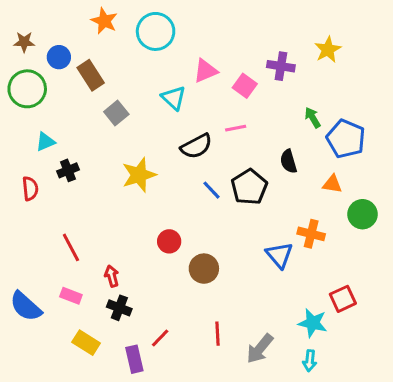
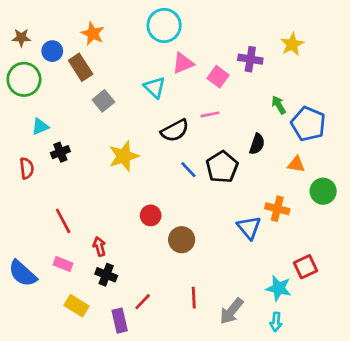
orange star: (104, 21) -> (93, 34), moved
cyan circle: (156, 31) -> (164, 25), moved
black semicircle: (288, 161) -> (257, 144), turned -145

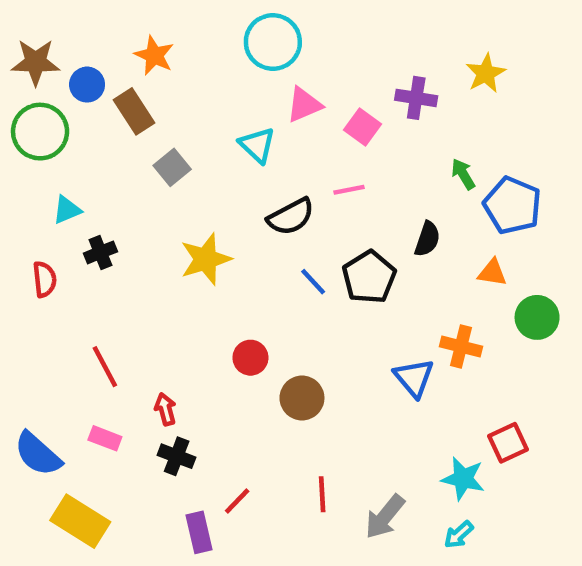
brown star: (21, 38) -> (36, 62), size x1.5
yellow rectangle: (77, 306) -> (80, 521), moved, size x1.4
cyan arrow: (276, 322) -> (459, 535), turned 42

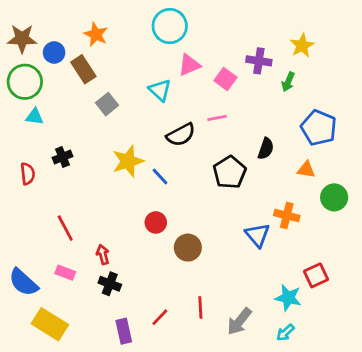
green arrow: (463, 174) -> (288, 82), moved, turned -126
cyan triangle: (67, 210) -> (35, 117), moved, turned 30
blue line: (313, 282) -> (160, 177), moved
red line: (237, 501) -> (160, 317), moved

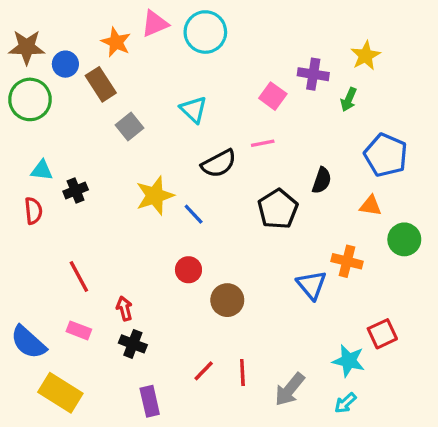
pink triangle: (189, 65) -> (155, 24), moved
cyan triangle: (35, 117) -> (42, 170), moved
red line: (160, 317) -> (204, 371), moved

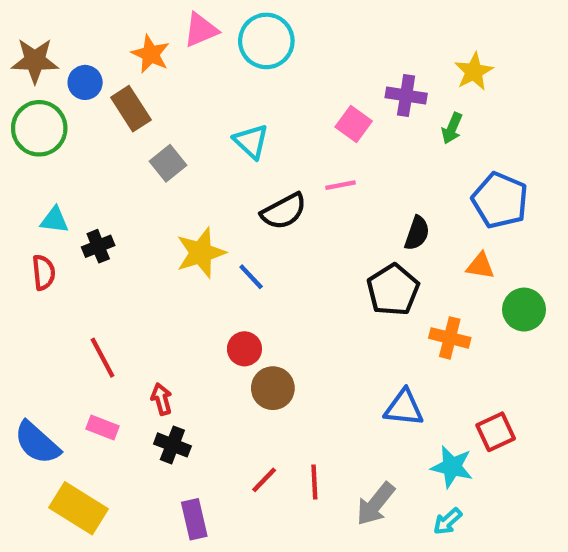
black pentagon: (278, 209) -> (393, 290), moved
blue triangle: (312, 285) -> (404, 408), moved, turned -44
brown circle: (227, 300) -> (273, 388), moved

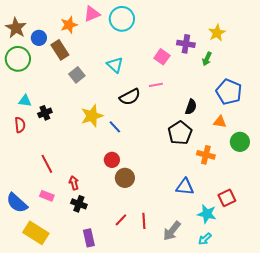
orange star: (151, 54) -> (69, 25), turned 30
brown star: (35, 61) -> (16, 28), turned 30

